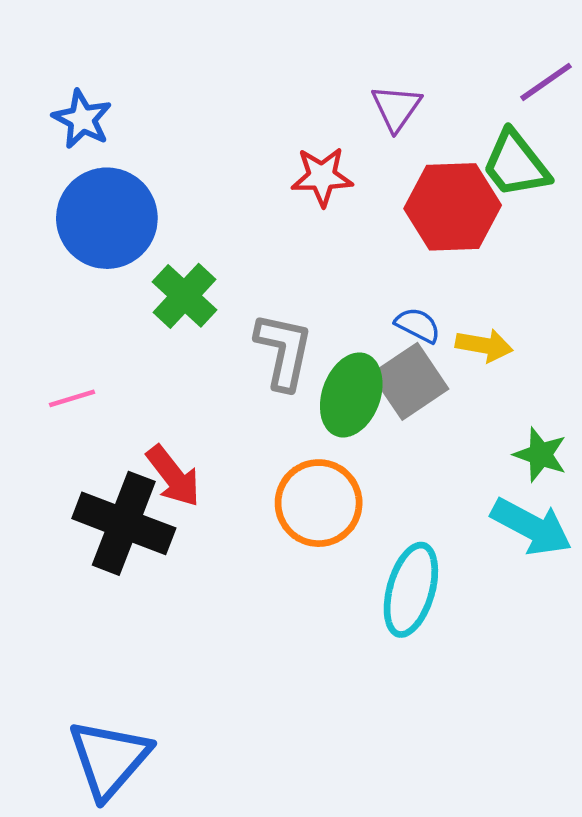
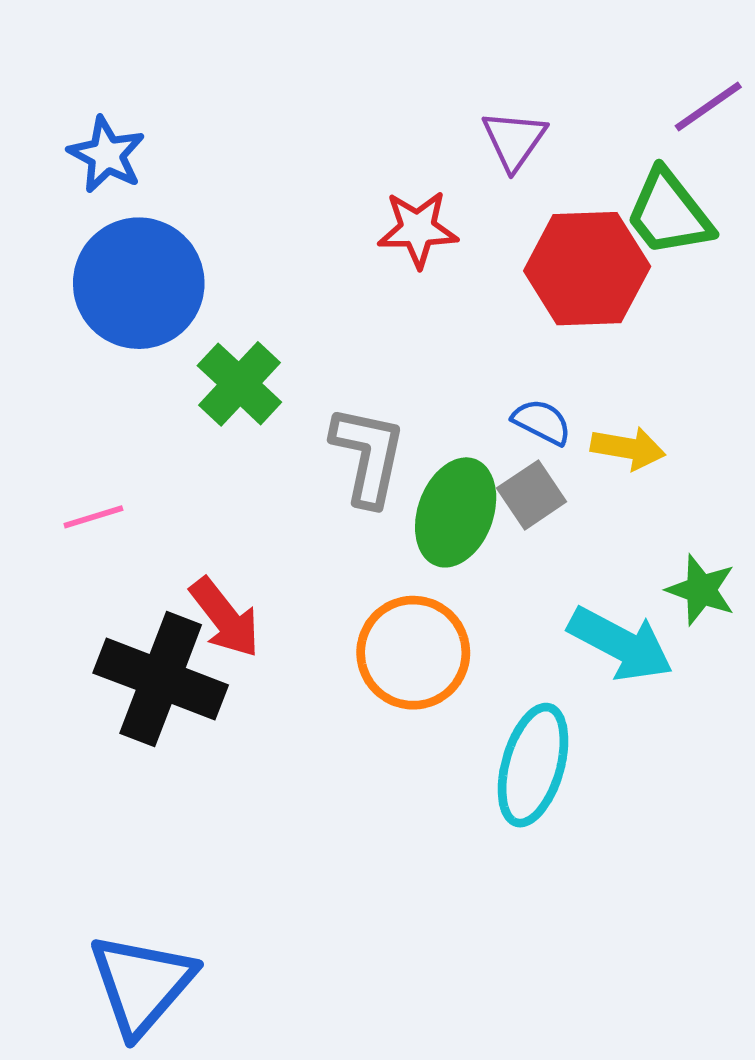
gray square: (410, 381) -> (532, 495), size x0.7
cyan arrow: (531, 527) -> (621, 644), moved

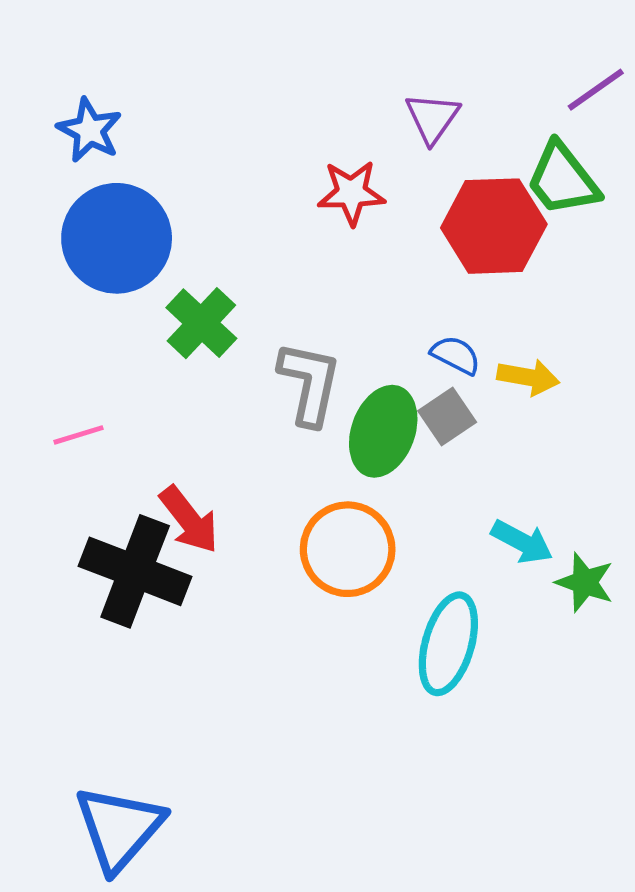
green star: (701, 590) -> (585, 582), moved
cyan arrow: (621, 644) -> (522, 542), size x0.7

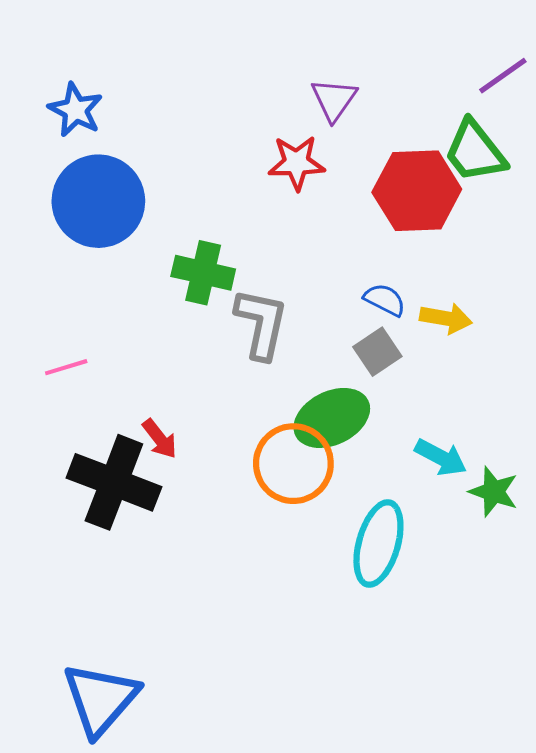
purple triangle: (432, 118) -> (334, 99), moved
green cross: (201, 323) -> (203, 273), moved, turned -30
green ellipse: (383, 431) -> (332, 418), moved, turned 44
red arrow: (189, 520) -> (160, 439), size x0.7

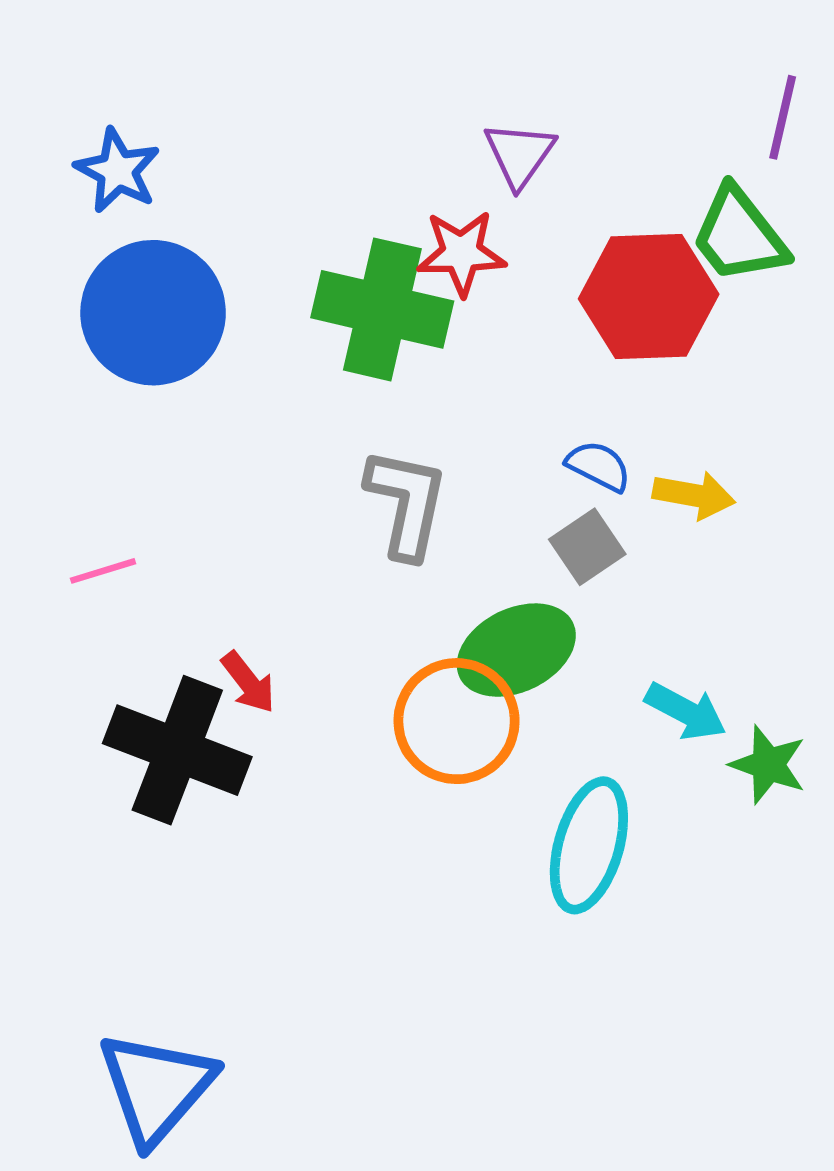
purple line: (503, 76) -> (783, 117), turned -42
green cross: (203, 273) -> (382, 309), moved, size x1.4

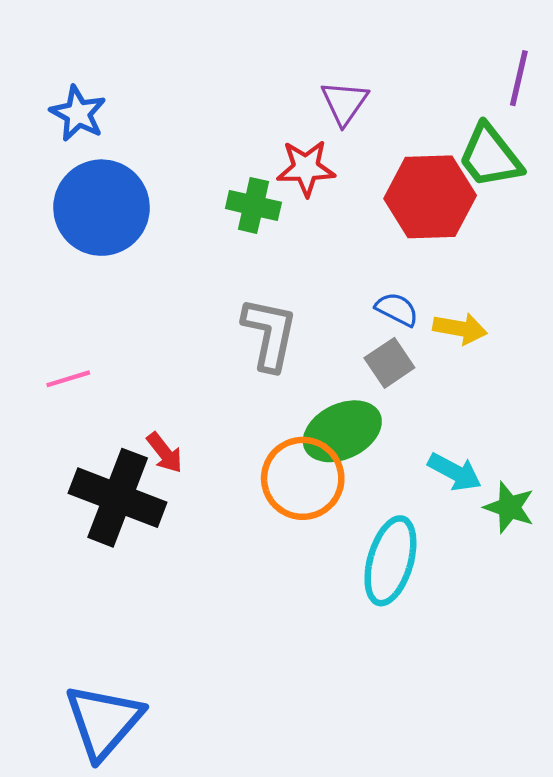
green cross: (382, 309) -> (253, 205), size x0.6

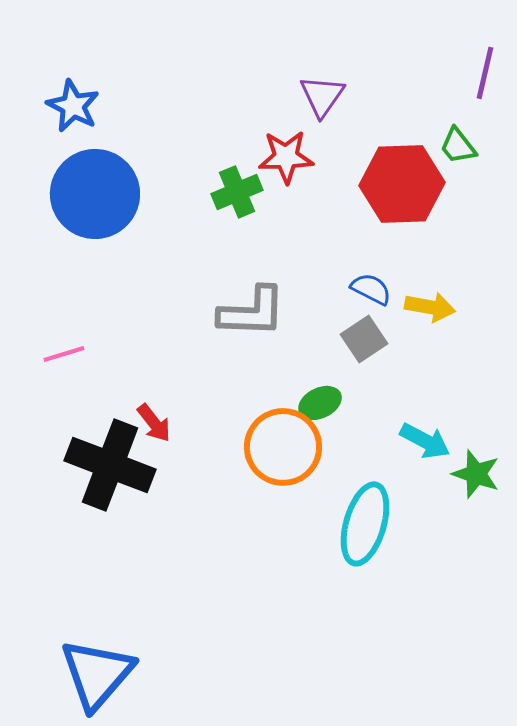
green trapezoid: (490, 156) -> (458, 146), size x0.6
green cross: (253, 205) -> (237, 192), turned -36
gray L-shape: (270, 334) -> (252, 312), turned 80
green ellipse: (342, 431) -> (320, 403), size x0.6

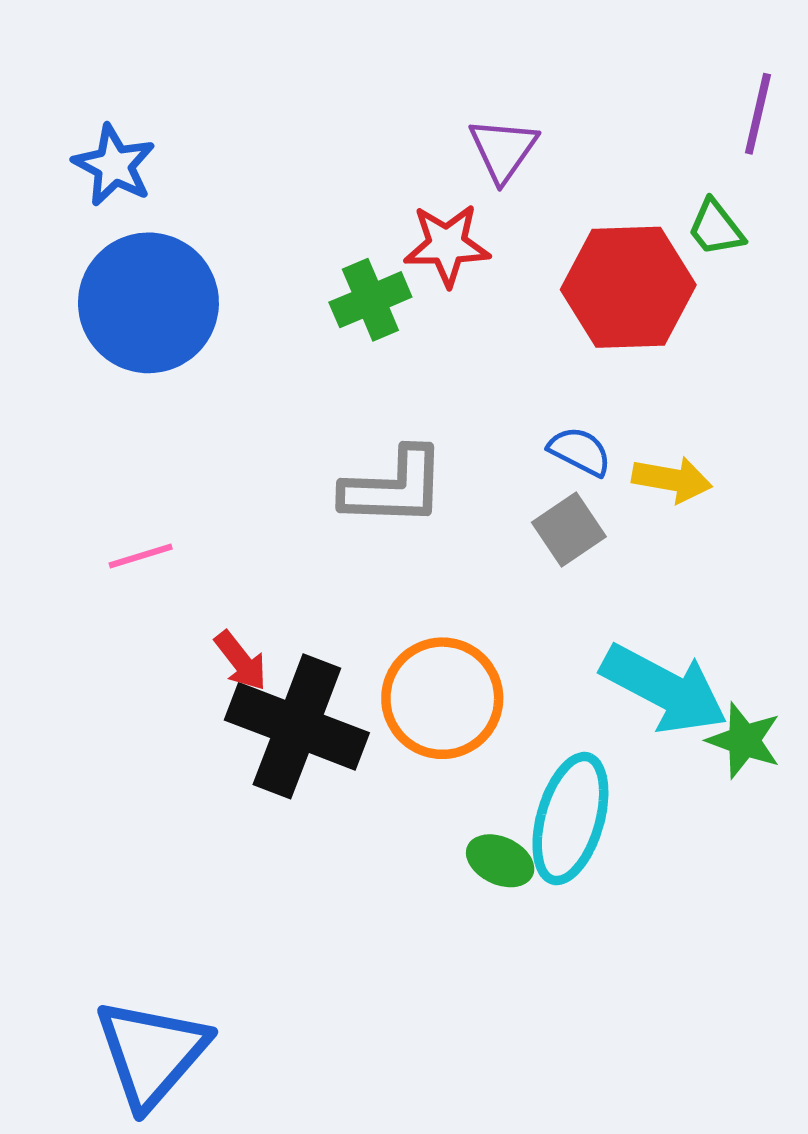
pink line: (64, 354) -> (141, 556), moved
green ellipse: (320, 403) -> (500, 861), moved, turned 51
cyan arrow: (425, 441) -> (664, 689), size x1.6
black cross: (110, 465) -> (297, 726), moved

